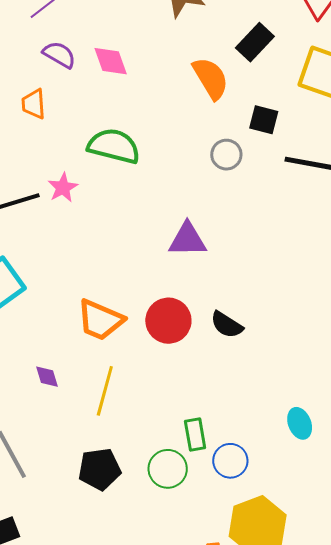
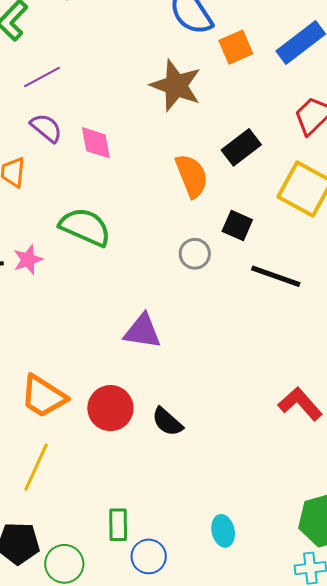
green circle: (168, 469) -> (64, 564), moved

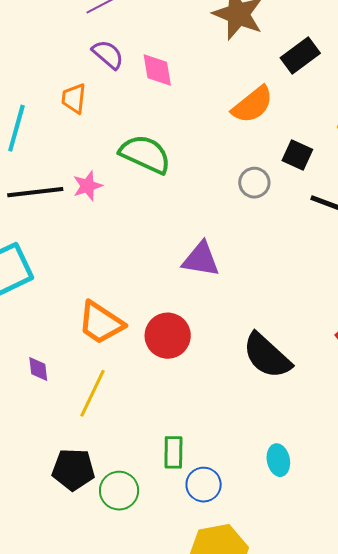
black rectangle: (241, 147) -> (300, 56), moved
orange semicircle: (192, 176) -> (253, 105), turned 72
black semicircle: (167, 422) -> (267, 356), moved, size x1.6

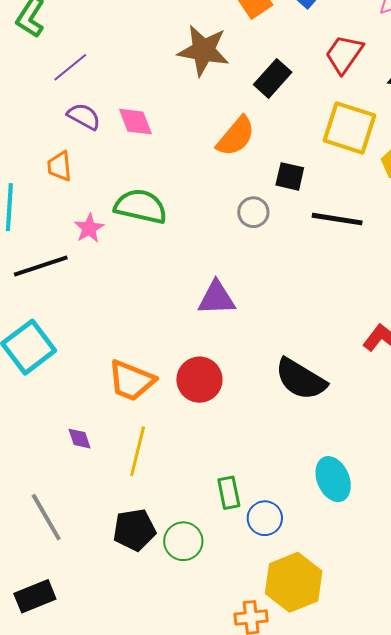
pink star: (88, 186) -> (89, 228), moved
cyan ellipse: (278, 460) -> (333, 479), size x1.4

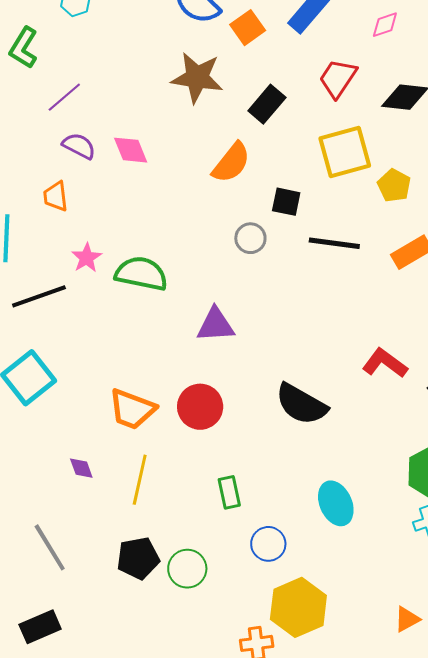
yellow square: (349, 128) -> (345, 152), turned -32
green semicircle: (141, 206) -> (141, 274), moved
green rectangle: (229, 493) -> (229, 492), moved

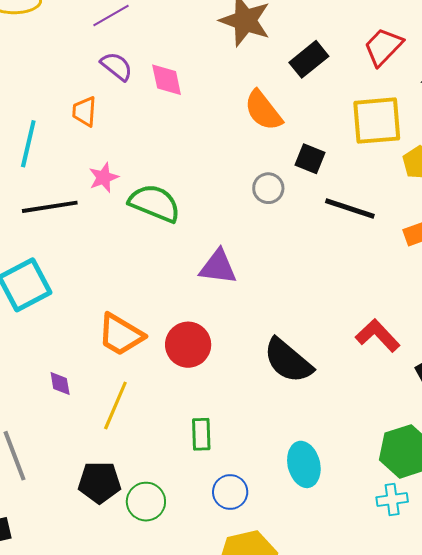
orange semicircle: (231, 163) -> (263, 110), turned 93

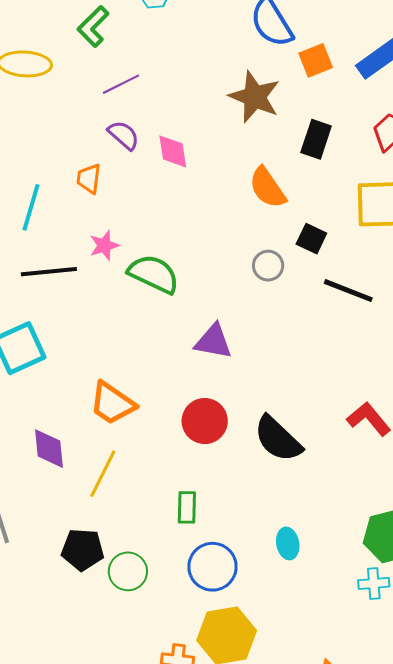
black rectangle: (309, 59) -> (316, 139), turned -36
red circle: (188, 345) -> (205, 421), moved
purple diamond: (60, 383) -> (49, 449), size x1.6
cyan ellipse: (304, 464) -> (288, 543), size x0.7
blue circle: (230, 492) -> (212, 567), size x1.4

